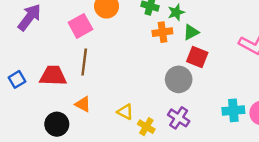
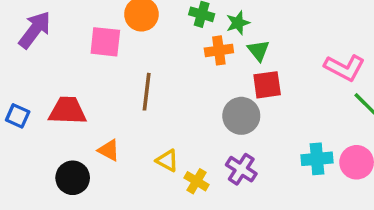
pink square: (80, 26) -> (105, 42), turned 35
green triangle: (191, 32) -> (258, 50), turned -42
red square: (197, 57) -> (267, 85), turned -30
brown line: (84, 62) -> (147, 92), moved
blue square: (17, 79) -> (18, 116), turned -35

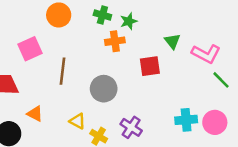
pink square: (105, 42) -> (30, 49), moved, turned -30
green triangle: (258, 50) -> (172, 41), moved
gray circle: (241, 116) -> (104, 89), moved

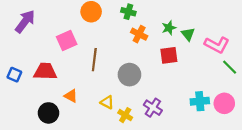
green star: (129, 21) -> (169, 28), moved
orange cross: (115, 41) -> (139, 34), turned 35

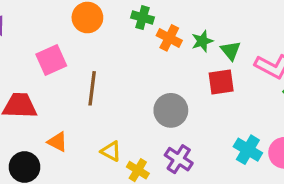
orange cross: (139, 34) -> (169, 38), moved
red square: (169, 55) -> (221, 82), moved
gray circle: (129, 75) -> (171, 110), moved
cyan cross: (200, 101) -> (248, 150), turned 36

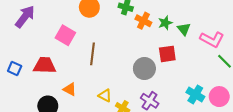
pink square: (51, 60) -> (65, 35), turned -36
red square: (221, 82) -> (167, 54), moved

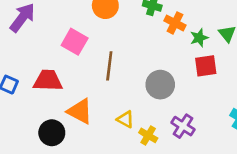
green star: (165, 23) -> (199, 38), moved
gray circle: (144, 69) -> (160, 85), moved
orange triangle: (70, 89) -> (80, 111), size x1.5

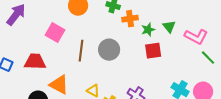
orange cross: (175, 23) -> (130, 19), turned -35
gray circle: (160, 85) -> (109, 50), moved

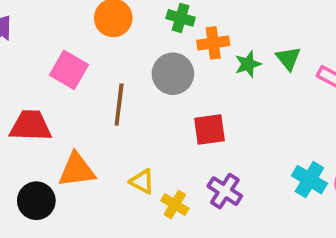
gray circle: (109, 50) -> (173, 74), moved
red square: (153, 51) -> (209, 130), moved
orange triangle: (59, 85) -> (77, 170), turned -35

